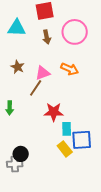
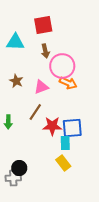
pink circle: (75, 32) -> (62, 66), moved
brown line: (36, 88) -> (35, 112), moved
blue square: (82, 140) -> (72, 128), moved

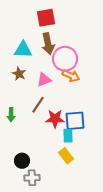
cyan triangle: (15, 42) -> (23, 50), moved
brown arrow: (45, 51) -> (48, 44), size x1.5
gray cross: (13, 178) -> (32, 178), moved

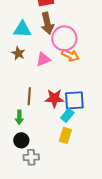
brown line: (38, 105) -> (29, 96), moved, turned -30
green arrow: (11, 115) -> (19, 117), moved
cyan rectangle: (68, 136) -> (67, 115), turned 40
yellow rectangle: (66, 156) -> (65, 135), turned 56

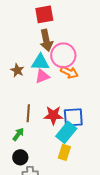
cyan triangle: (22, 29) -> (40, 62), moved
cyan rectangle: (67, 115) -> (66, 132), size x1.5
green arrow: (19, 117) -> (18, 134), turned -144

